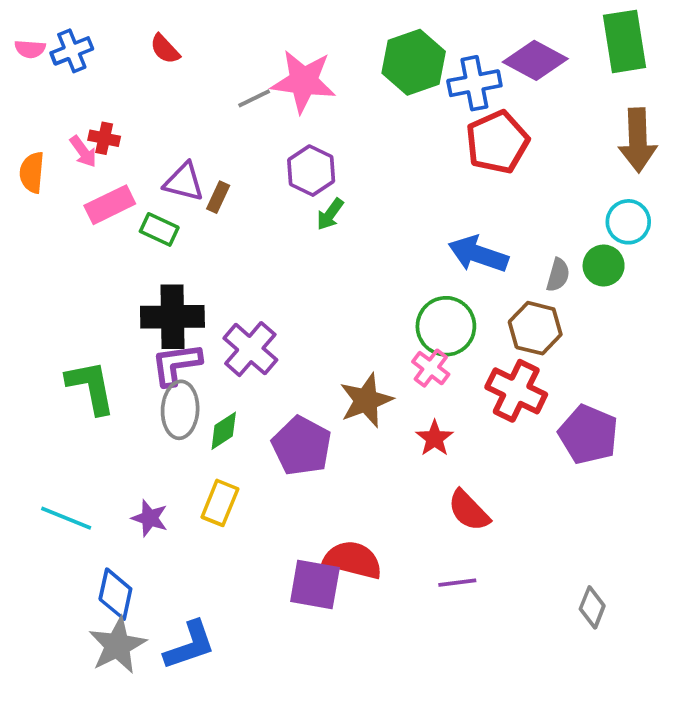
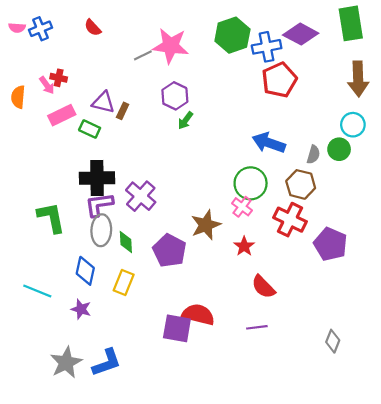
green diamond: (224, 431) -> (126, 242), turned -60
purple star: (150, 518) -> (81, 309), moved
blue diamond: (115, 594) -> (85, 271), moved

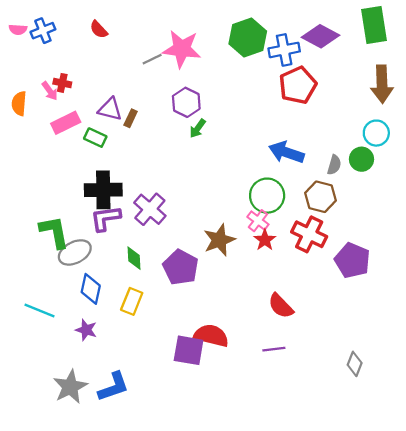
gray ellipse: (101, 230) -> (75, 252), moved, turned 60
red star: (244, 246) -> (265, 240), moved

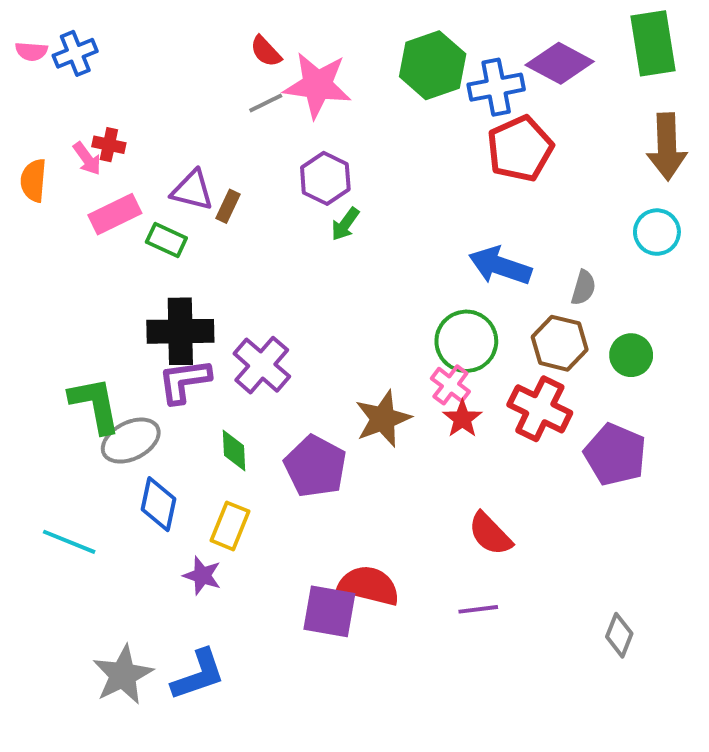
red semicircle: (99, 29) -> (266, 51), moved
green circle: (361, 159) -> (631, 355), moved
purple star: (86, 330) -> (202, 576), moved

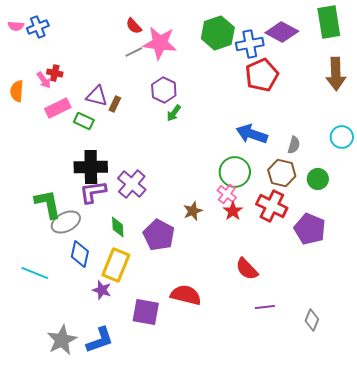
cyan circle: (657, 232) -> (342, 137), moved
brown star: (383, 419) -> (193, 211), size x0.7
yellow rectangle: (230, 526) -> (116, 265), size x1.4
purple line: (478, 609) -> (265, 307), moved
purple square: (329, 611) -> (146, 312), moved

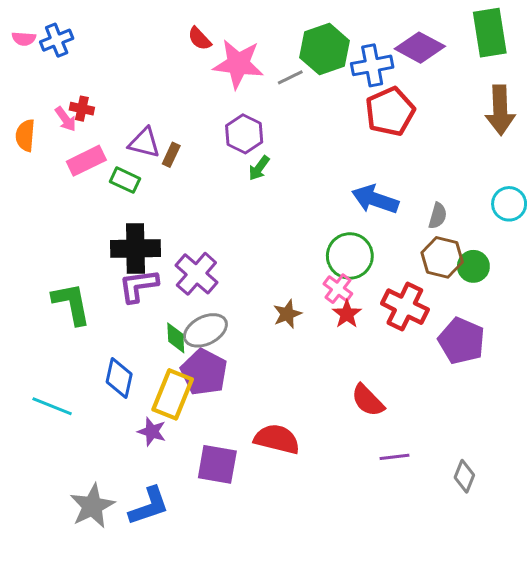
gray line: (134, 52) -> (290, 77), moved
brown hexagon: (282, 173) -> (442, 257), moved
gray ellipse: (66, 222) -> (205, 330), moved
purple pentagon: (159, 235) -> (204, 372), moved

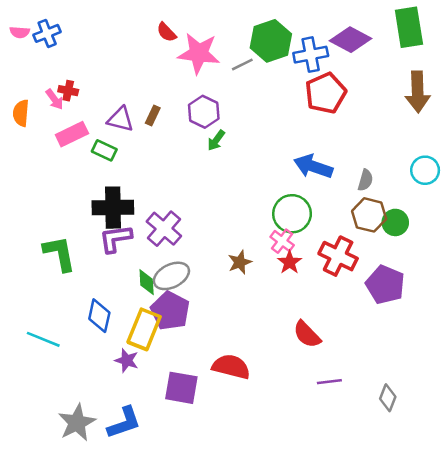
brown rectangle: (171, 155) -> (153, 116), moved

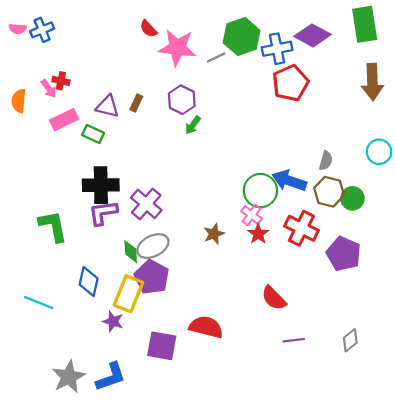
blue arrow: (313, 166) -> (289, 181), moved
gray diamond: (388, 398) -> (350, 340), moved, turned 30

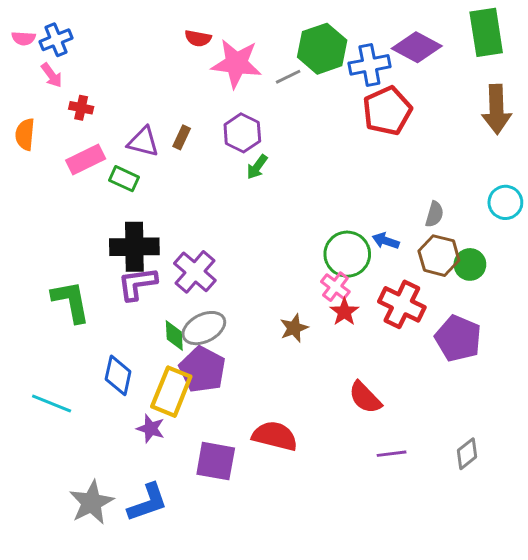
red semicircle: (148, 29) -> (198, 38), turned -36
pink arrow: (49, 89) -> (52, 75), moved
blue arrow: (289, 181) -> (386, 241), size x0.6
brown star: (214, 234) -> (294, 328), moved

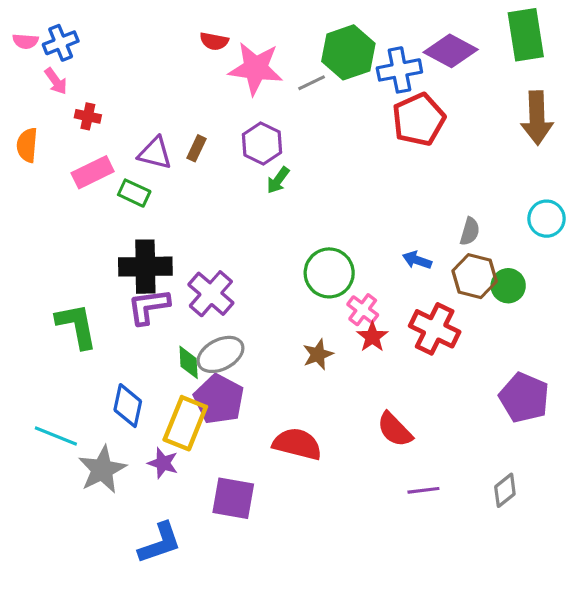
green circle: (347, 254) -> (329, 273), moved
purple pentagon: (458, 338) -> (524, 398), moved
red semicircle: (275, 436) -> (297, 444), moved
gray star: (91, 502) -> (102, 470), moved

